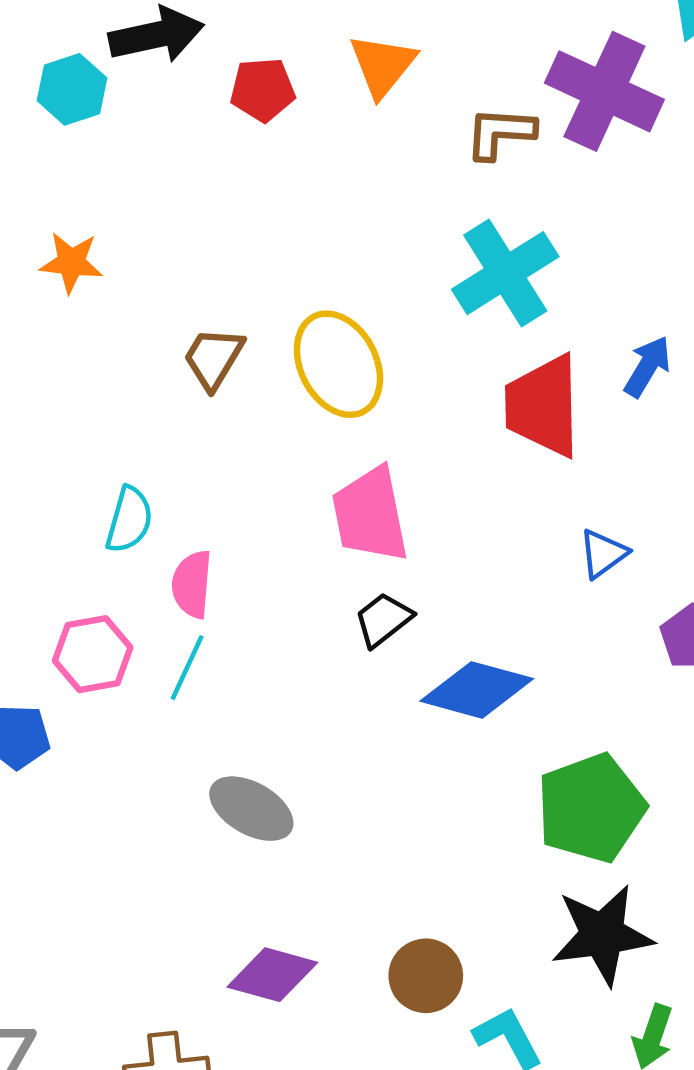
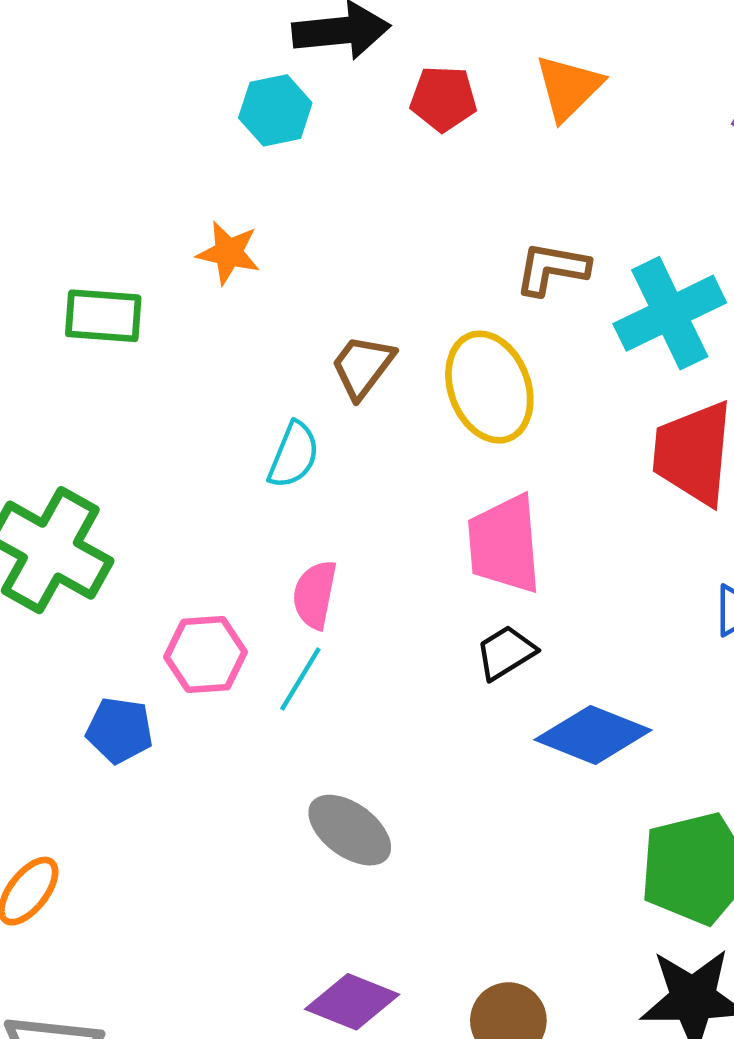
cyan hexagon: (72, 89) -> (275, 110), moved
brown L-shape: (500, 133) -> (552, 269), moved
cyan semicircle: (129, 520) -> (294, 455), moved

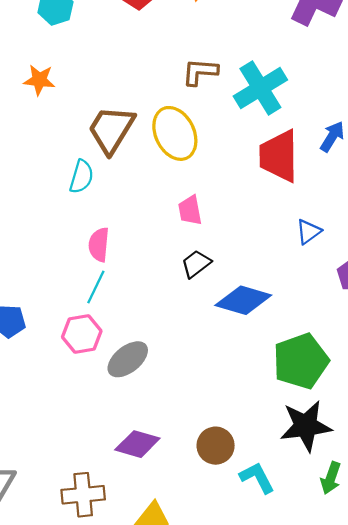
brown trapezoid: (363, 366) -> (111, 130), size x1.5
pink trapezoid: (504, 544) -> (190, 210), size x0.6
pink hexagon: (206, 655) -> (82, 334), moved
gray ellipse: (350, 830) -> (128, 359), turned -69

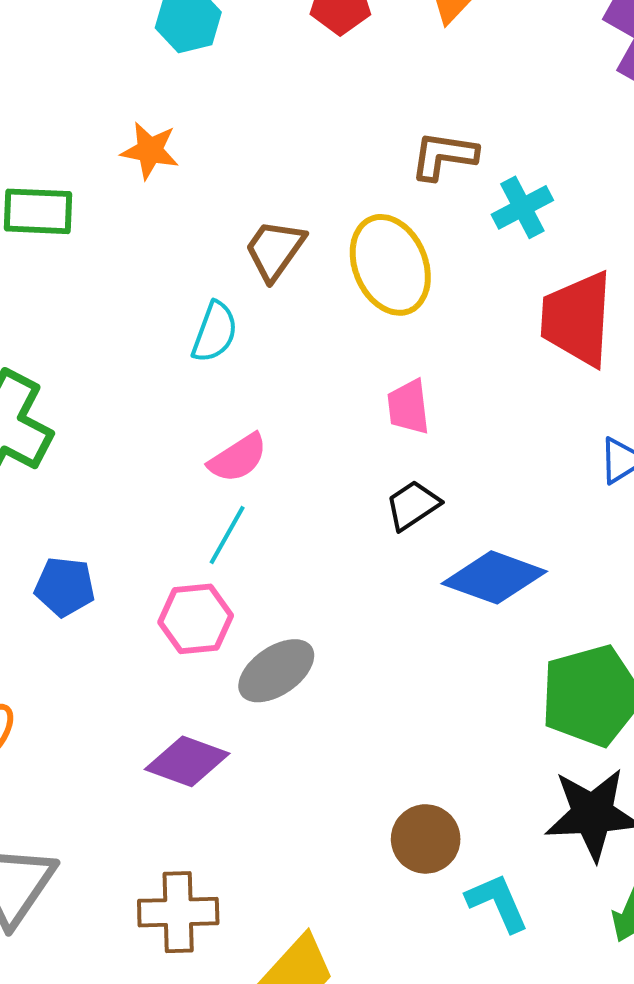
cyan cross: (260, 88) -> (522, 207), moved, size x0.6
brown trapezoid: (111, 130) -> (275, 250), size x0.7
pink semicircle: (99, 245) -> (238, 458), turned -132
purple diamond: (137, 444) -> (187, 761), moved

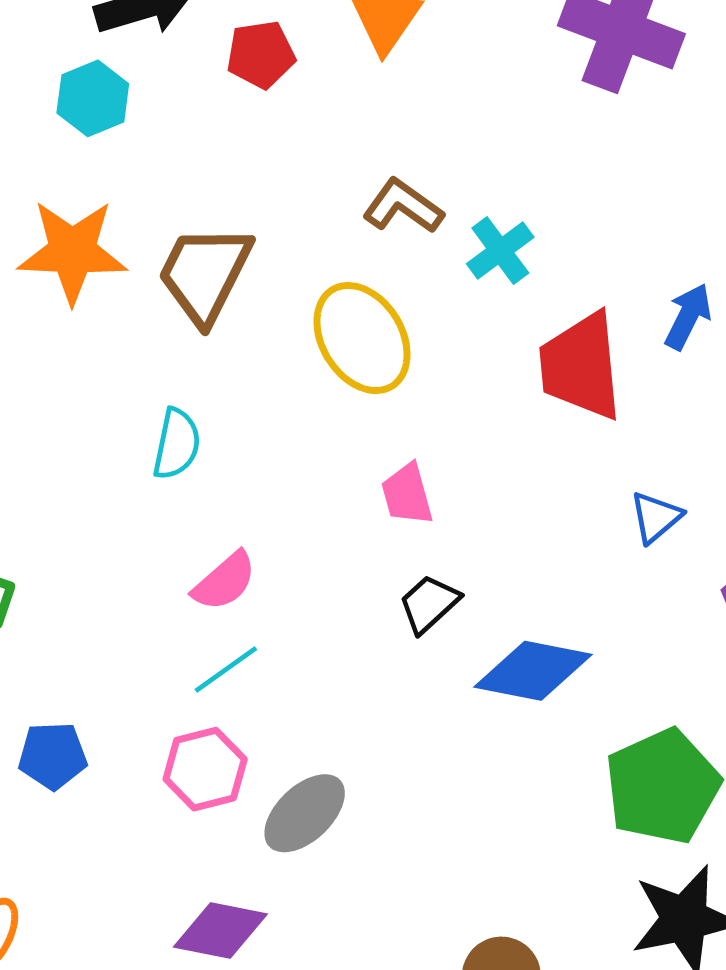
orange star: (150, 151) -> (72, 251), size x1.6
brown L-shape: (444, 156) -> (403, 206), turned 36
brown trapezoid: (275, 250) -> (205, 274), moved, size x1.4
cyan line: (227, 535) -> (226, 670), turned 34

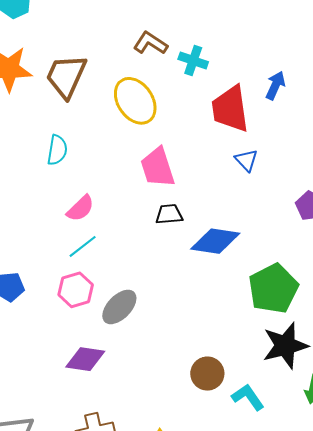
cyan cross: (500, 251) -> (193, 60), turned -32
pink trapezoid: (407, 494) -> (158, 167), size x1.5
blue triangle: (656, 517) -> (246, 160), moved, turned -30
black trapezoid: (429, 604) -> (169, 214), turned 40

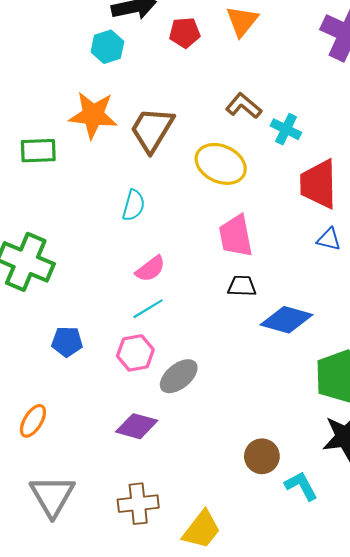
yellow ellipse: (135, 101) -> (221, 164), turned -39
blue triangle: (246, 160) -> (329, 239), turned -40

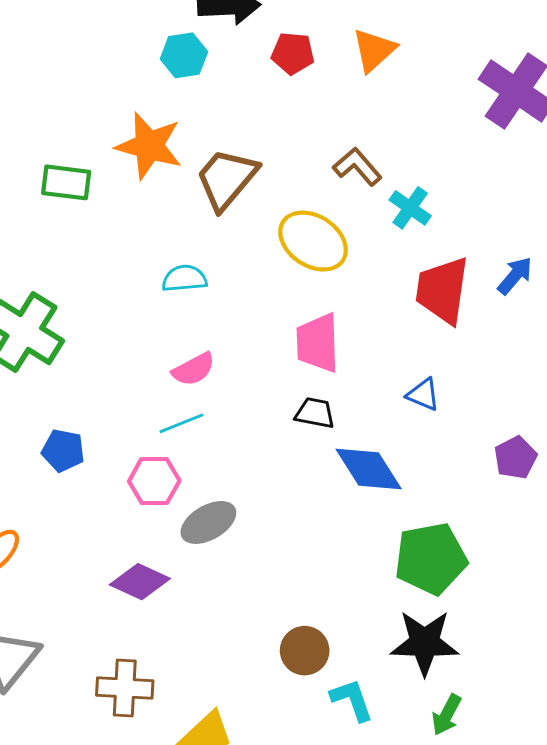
cyan semicircle: (134, 205) -> (184, 278), turned -120
blue triangle: (329, 239) -> (423, 395), moved
blue diamond: (287, 320) -> (369, 469), turned 33

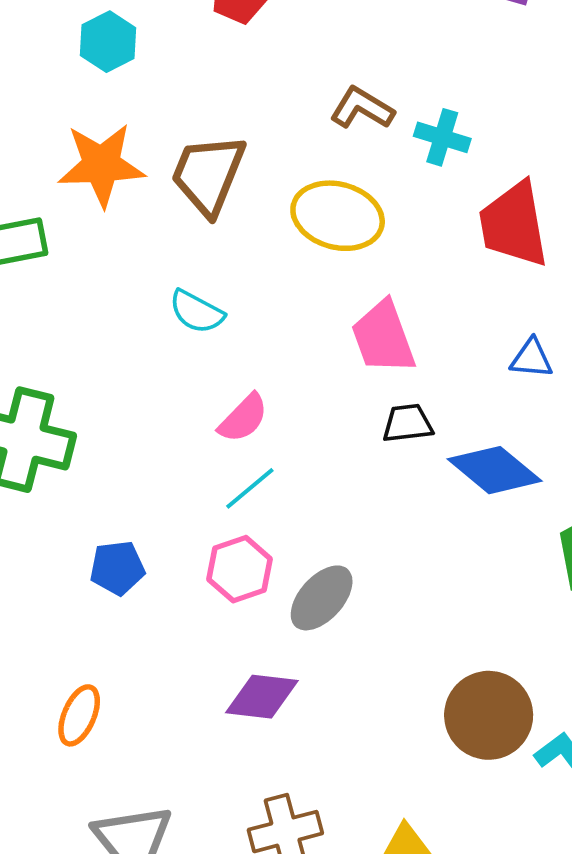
cyan semicircle: (184, 278) -> (197, 312), turned -129
brown circle: (305, 651) -> (489, 715), size x1.4

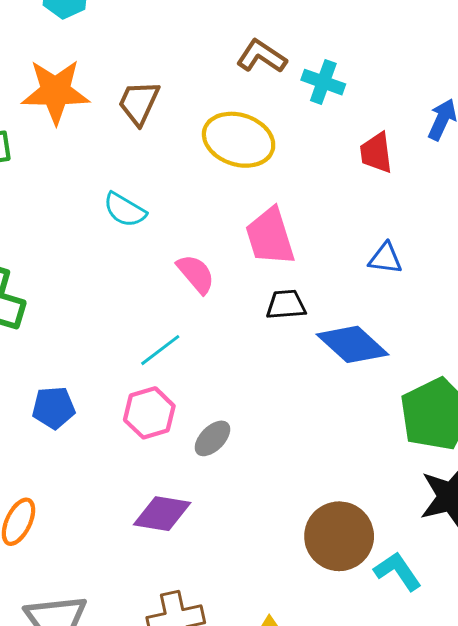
brown trapezoid: (208, 174) -> (139, 103), size x0.7
red trapezoid: (514, 224) -> (376, 153), size x0.6
pink semicircle: (243, 418) -> (196, 274), moved, turned -87
gray ellipse: (322, 598) -> (212, 438), size x0.7

